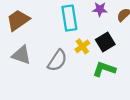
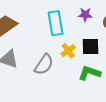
black square: (105, 42) -> (91, 46), turned 30

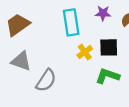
gray semicircle: (44, 64) -> (46, 80), moved

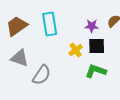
purple star: (103, 13) -> (92, 26), moved
cyan rectangle: (71, 22) -> (50, 24), moved

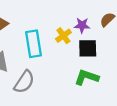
cyan rectangle: (50, 24) -> (33, 44), moved
yellow cross: (76, 50) -> (63, 36), moved

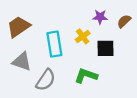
purple star: (82, 25) -> (100, 17), moved
green L-shape: (87, 77) -> (86, 76), moved

